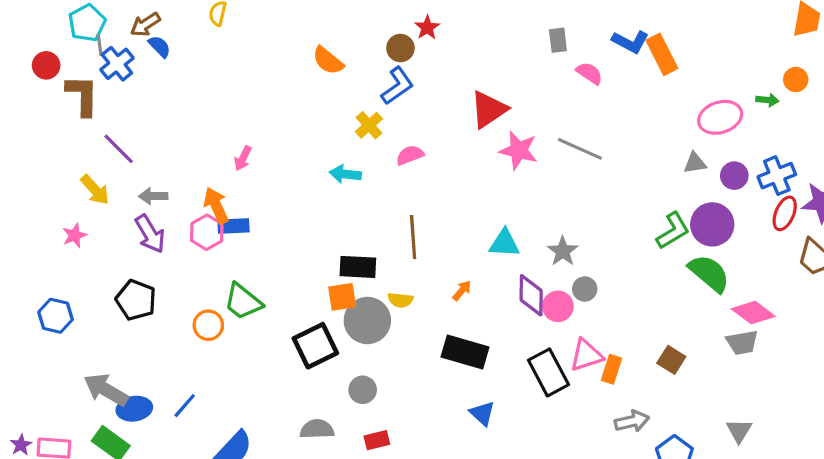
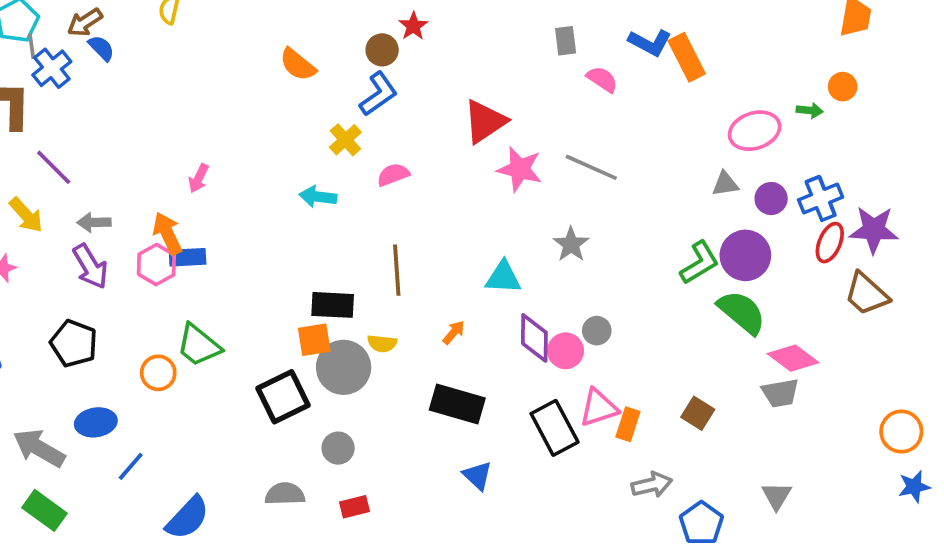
gray star: (563, 251) -> (571, 244), moved
blue ellipse: (134, 409) -> (96, 422), moved

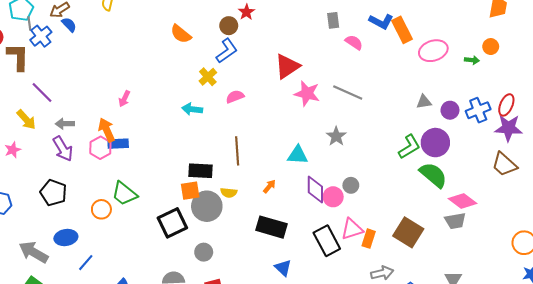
pink ellipse: (755, 131) -> (433, 51), moved
red ellipse: (830, 243) -> (506, 105), moved
brown square: (698, 413) -> (408, 232), size x1.6

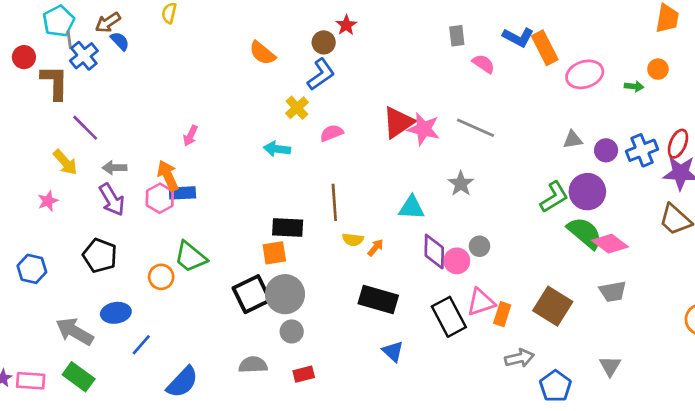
red triangle: (287, 66) -> (398, 122), moved
yellow semicircle: (229, 193) -> (353, 240), moved
pink diamond: (463, 201) -> (610, 244), moved
gray circle: (207, 206) -> (285, 294), moved

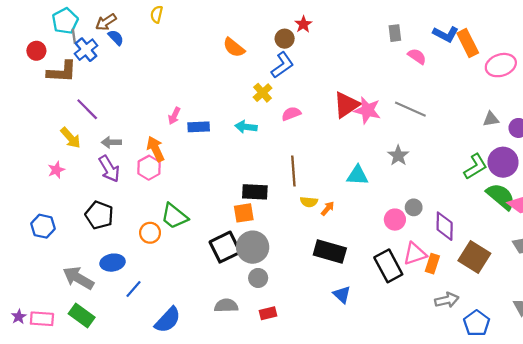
brown L-shape: (55, 82) -> (62, 72), turned 92
blue rectangle: (182, 193) -> (199, 127), moved
purple diamond: (434, 252) -> (445, 226), moved

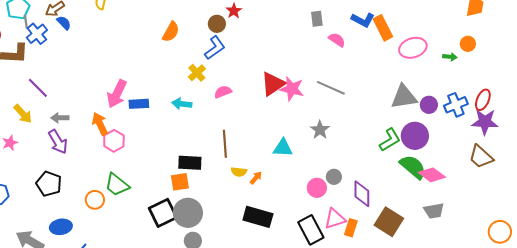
orange semicircle: (234, 47) -> (171, 32), turned -100
pink arrow: (174, 116) -> (117, 94), size x1.8
gray triangle: (491, 119) -> (404, 97), size x1.8
pink hexagon: (149, 168) -> (114, 141), moved

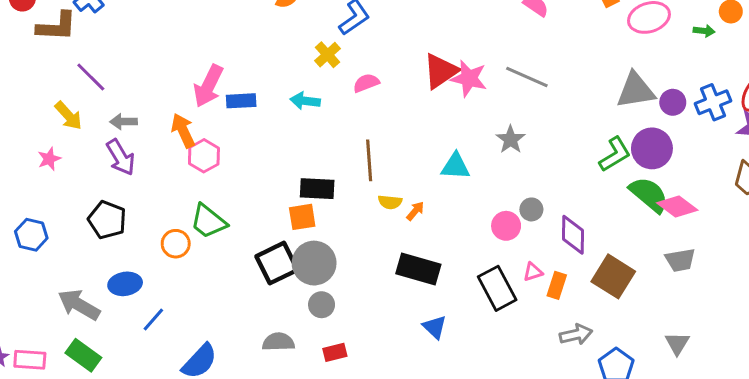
pink triangle: (335, 219) -> (533, 272), size x0.6

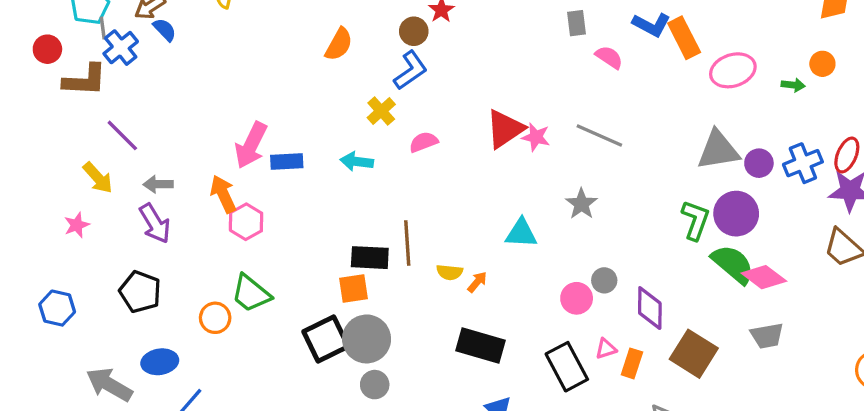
pink star: (469, 78) -> (536, 137), size x0.7
green L-shape: (615, 154) -> (695, 220), turned -39
brown line: (369, 160) -> (407, 243), moved

